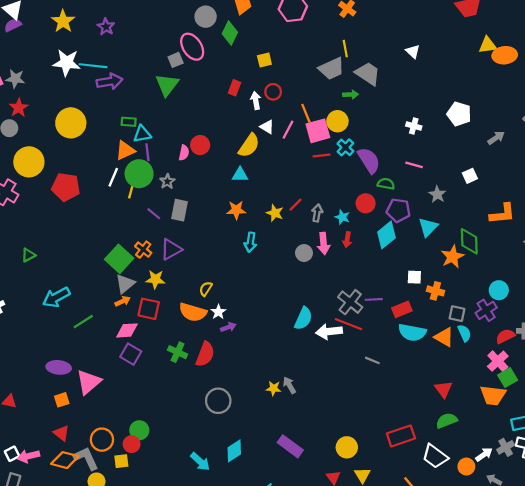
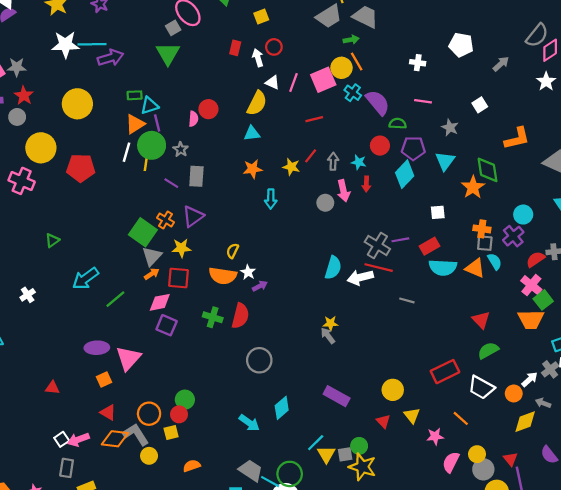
orange line: (306, 113) -> (357, 61), moved
red line: (321, 156) -> (314, 119), moved
orange cross: (435, 291) -> (482, 229), moved
yellow star: (274, 388) -> (330, 323), moved

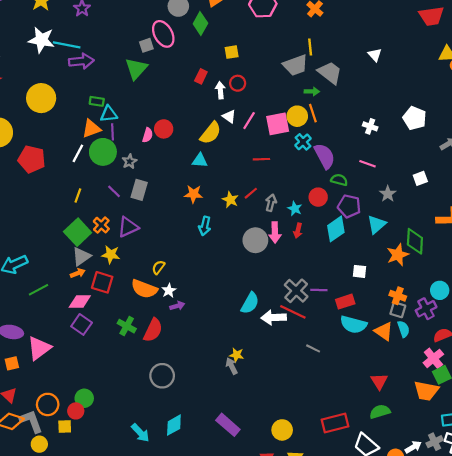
yellow line: (146, 163) -> (78, 195), moved
gray circle: (325, 203) -> (255, 240), size x1.5

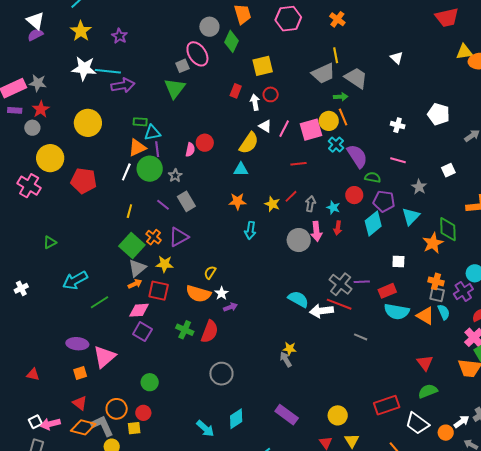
yellow square: (232, 52) -> (263, 66), size x1.5
gray rectangle: (139, 190) -> (186, 201), turned -42
cyan semicircle: (250, 303) -> (298, 299), turned -85
green circle: (84, 398) -> (150, 382), moved

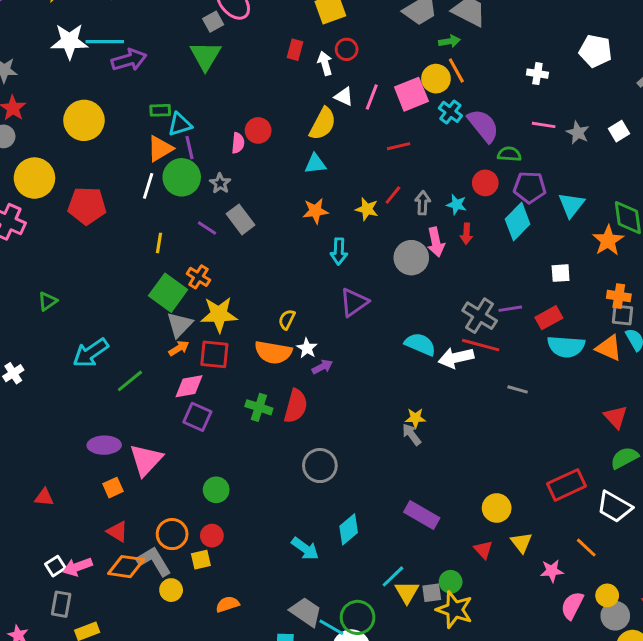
gray star: (419, 187) -> (578, 133), moved
purple triangle: (179, 237) -> (354, 302), moved
yellow star: (165, 264) -> (219, 314), size x1.4

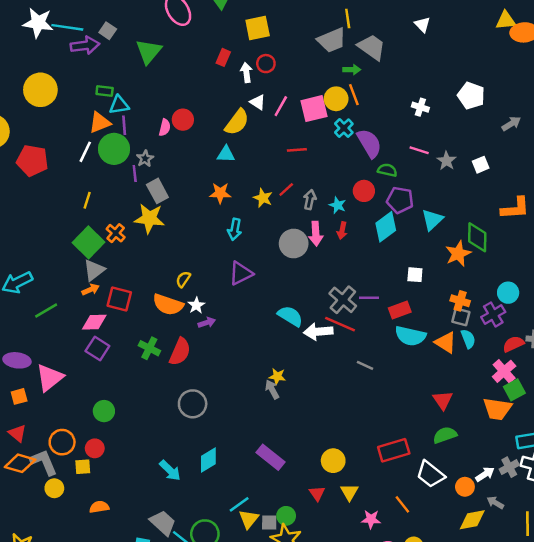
gray square: (213, 22) -> (108, 31), moved, turned -35
purple line: (207, 228) -> (135, 173), moved, turned 42
yellow star: (219, 314) -> (149, 218), moved

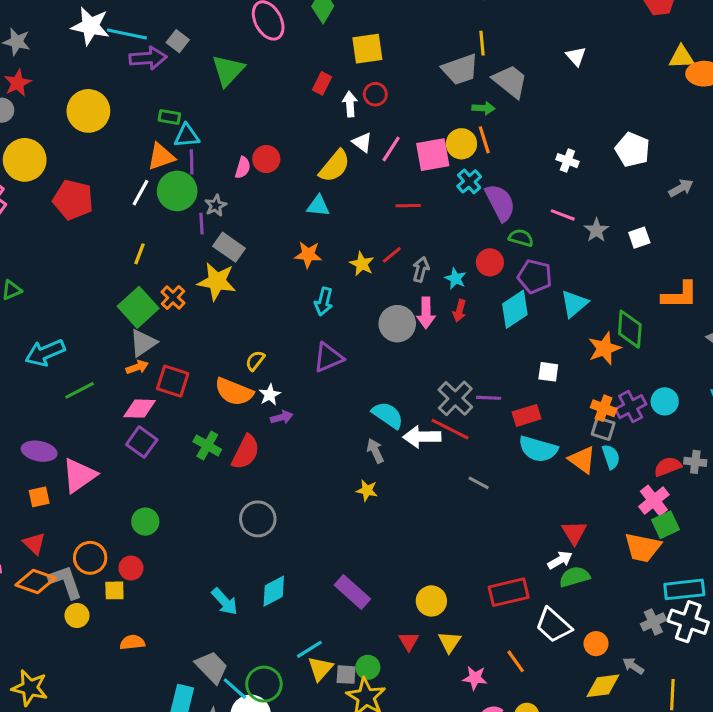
gray rectangle: (157, 191) -> (229, 247), turned -30
purple cross: (493, 314) -> (631, 407), moved
gray arrow: (272, 389) -> (375, 451), moved
white arrow: (485, 474) -> (560, 560), moved

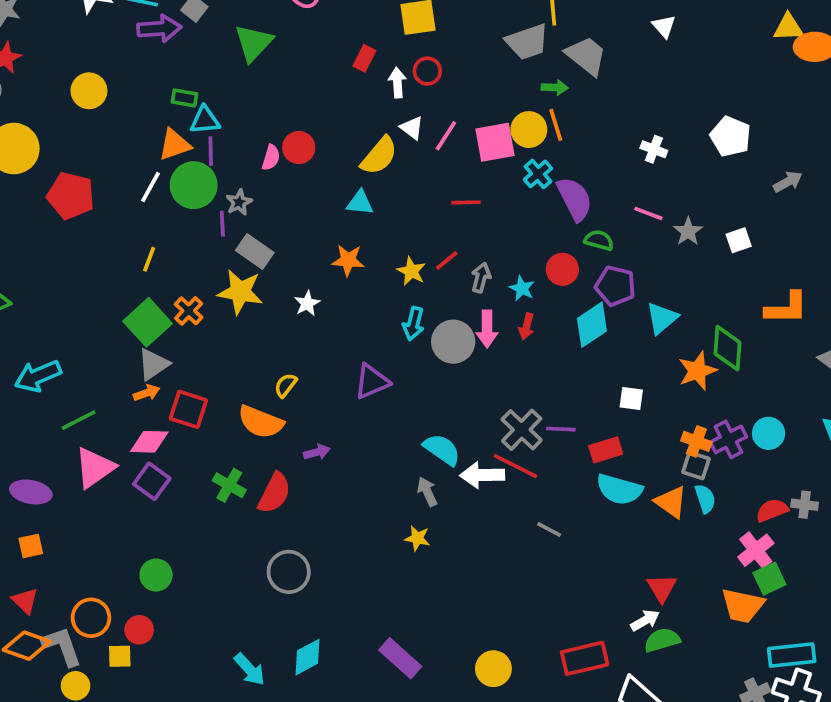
yellow circle: (88, 111) -> (89, 91), size x0.7
cyan arrow: (324, 301) -> (413, 324), moved
white star: (270, 395) -> (307, 303), moved
pink triangle: (79, 475) -> (95, 468), moved

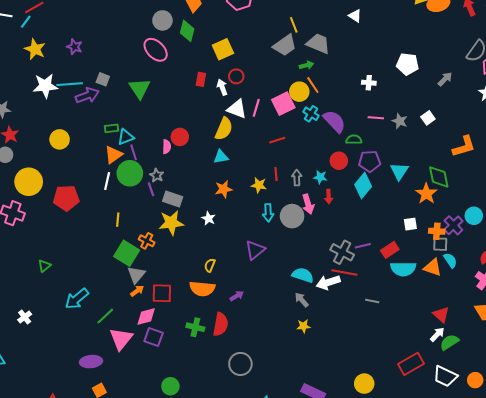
white triangle: (412, 128) -> (237, 109), size x1.5
red line: (447, 260) -> (276, 174), turned -40
white square: (631, 398) -> (410, 224), moved

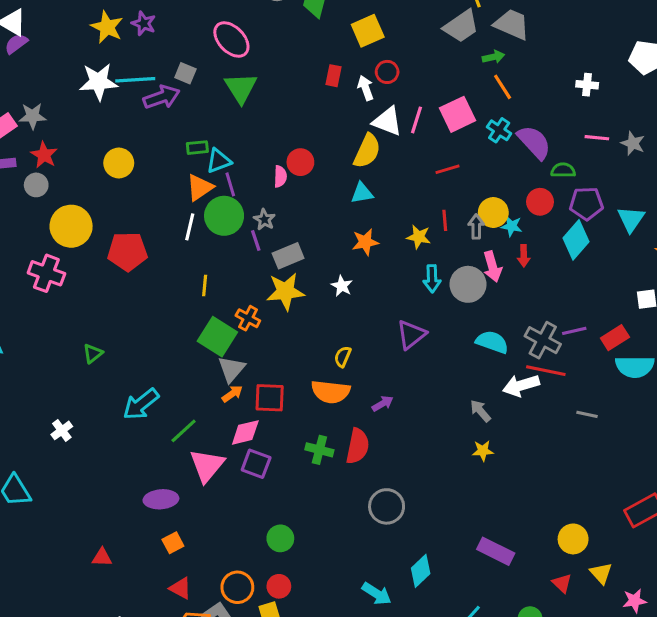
yellow star: (35, 49) -> (107, 27), moved
pink ellipse: (156, 50) -> (231, 39), moved
yellow circle: (299, 92) -> (493, 213), moved
gray rectangle: (173, 199) -> (288, 256), turned -42
cyan semicircle: (303, 275) -> (492, 342), moved

